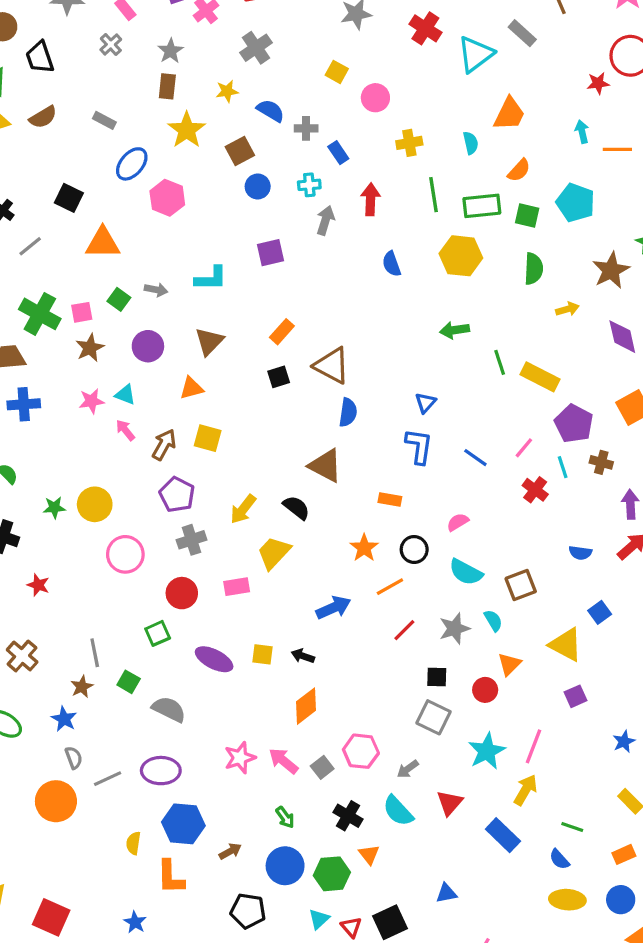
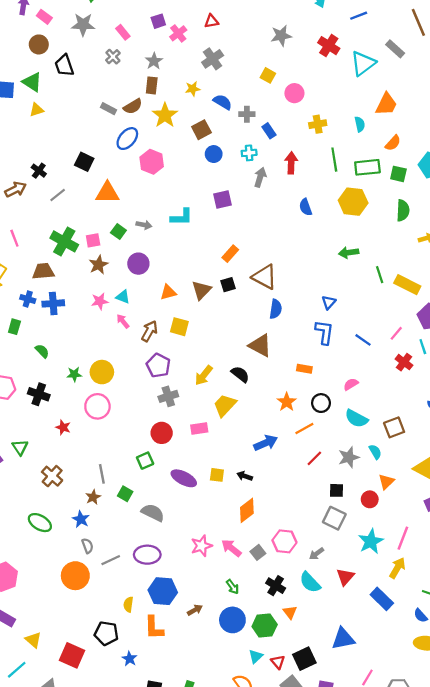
brown semicircle: (43, 117) -> (133, 106), moved
brown triangle: (209, 341) -> (201, 290), moved
pink circle: (125, 554) -> (97, 406), moved
blue triangle: (446, 893) -> (343, 639), size x1.6
black pentagon: (248, 911) -> (106, 633), moved

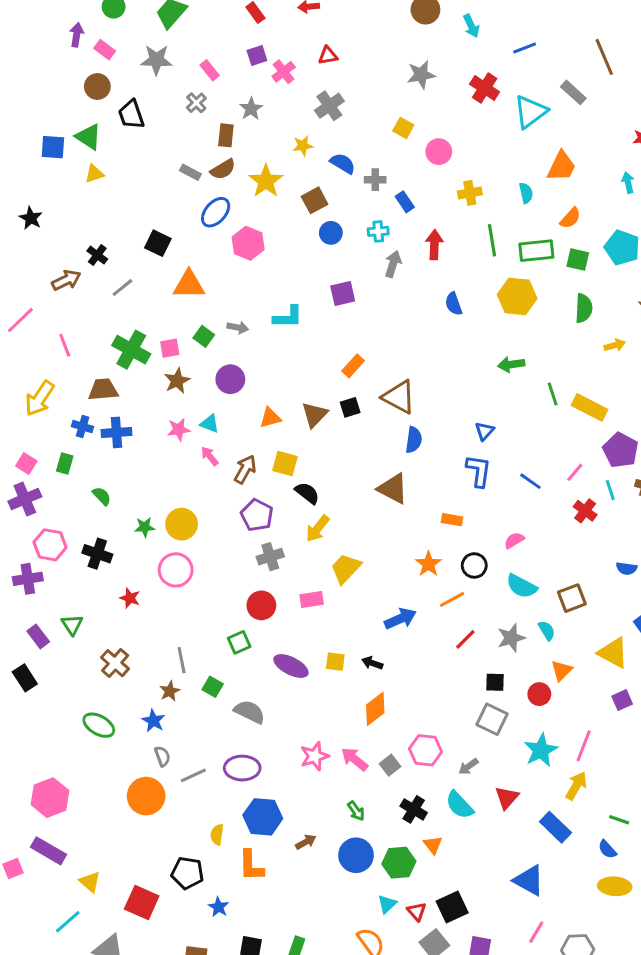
brown rectangle: (152, 85) -> (226, 135), moved
black semicircle: (240, 374) -> (307, 493), moved
blue triangle: (343, 639) -> (529, 880), moved, turned 40

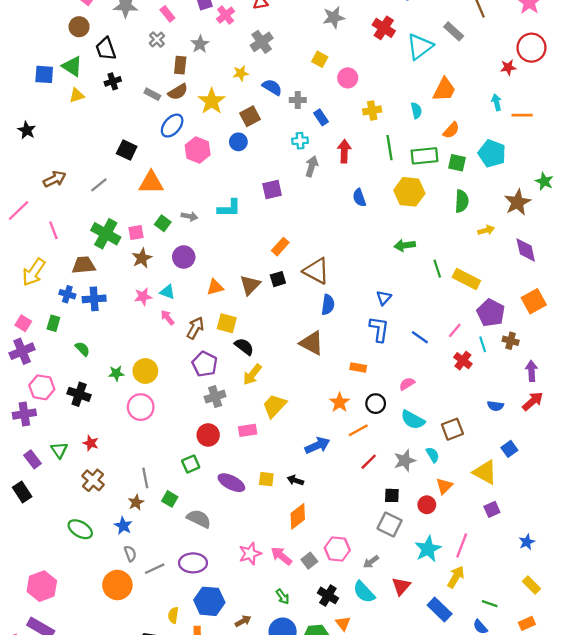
blue circle: (331, 233) -> (238, 142), moved
black cross: (97, 255) -> (113, 81), moved, turned 35
red star: (130, 598) -> (91, 443), moved

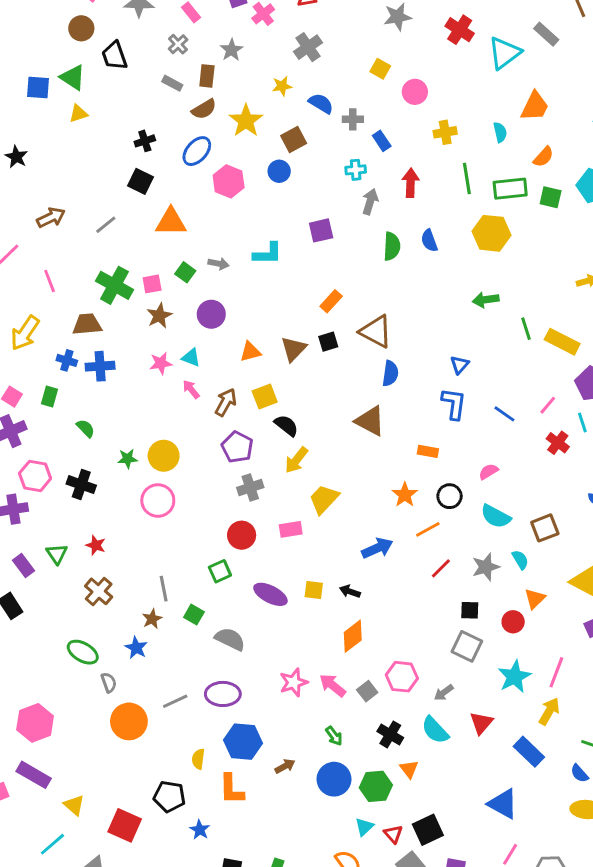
black cross: (113, 81) -> (145, 141), moved
gray rectangle: (152, 94) -> (172, 83), moved
green semicircle: (462, 201) -> (392, 246), moved
yellow square: (227, 323) -> (265, 397), turned -36
gray semicircle: (130, 554) -> (109, 682), moved

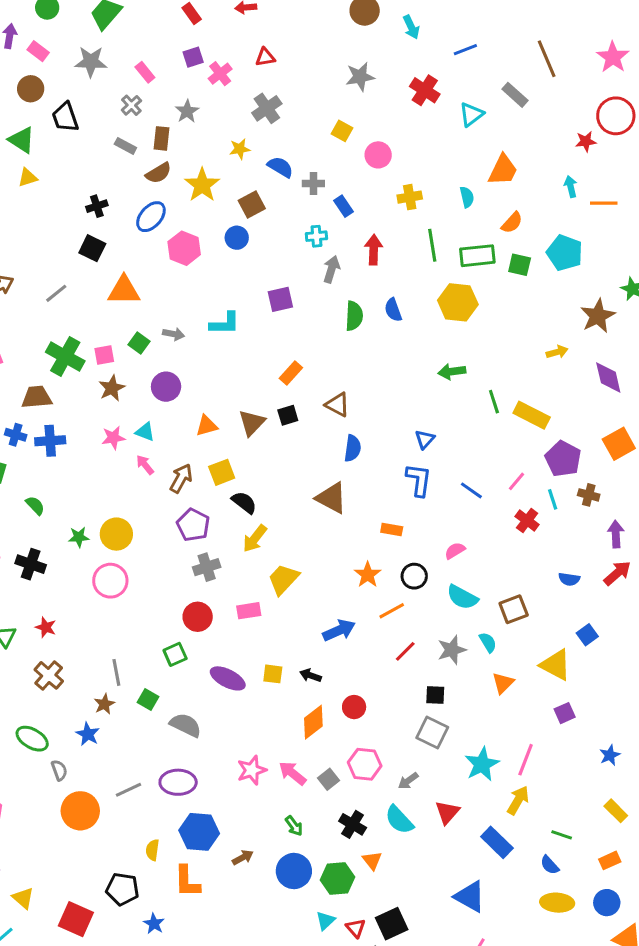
cyan triangle: (504, 53) -> (471, 114), size x0.7
brown triangle: (376, 332) -> (338, 405), size x0.7
red circle: (513, 622) -> (354, 707), moved

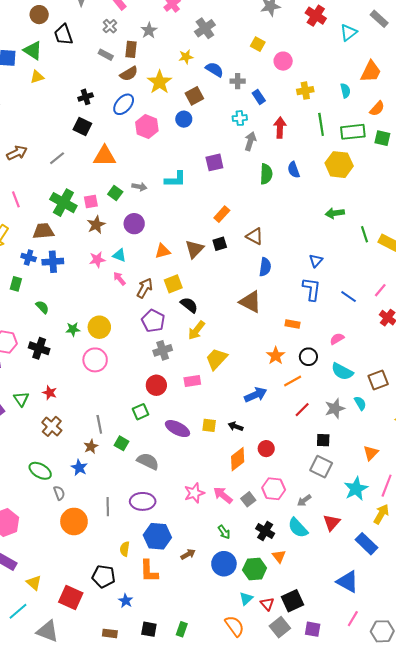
orange triangle: (503, 683) -> (371, 453), moved
gray line: (128, 790) -> (108, 507), turned -66

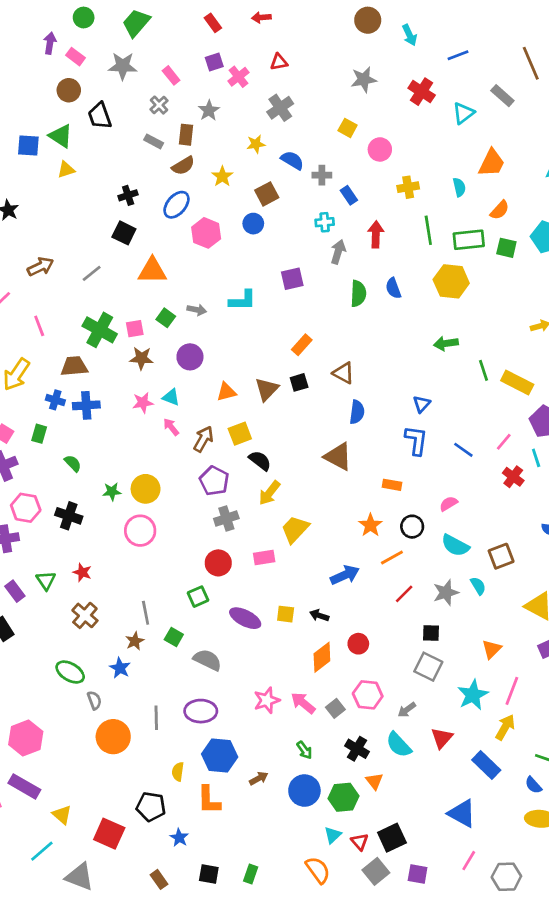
yellow star: (160, 82) -> (222, 176), size x0.7
brown star: (96, 225) -> (141, 358), turned 30
brown rectangle: (110, 633) -> (159, 879), turned 48

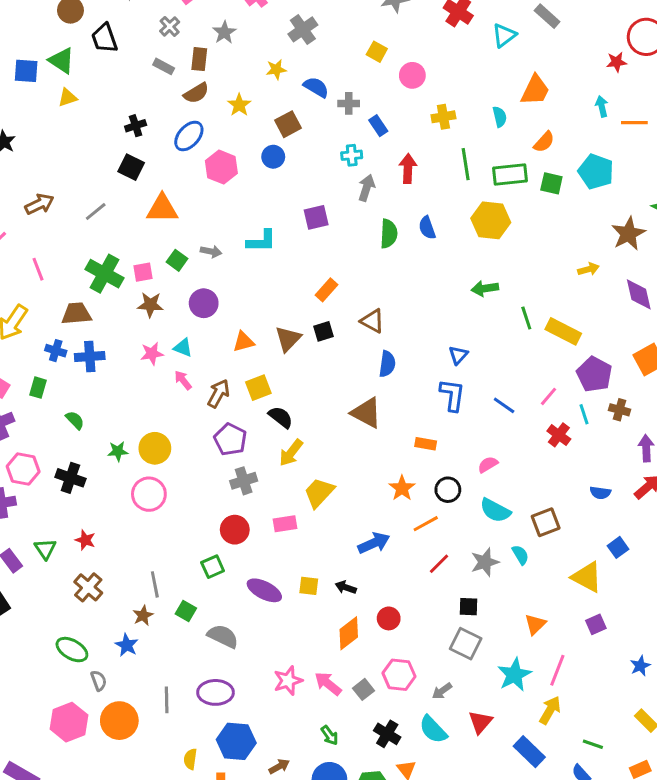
pink hexagon: (26, 738) -> (69, 722), moved

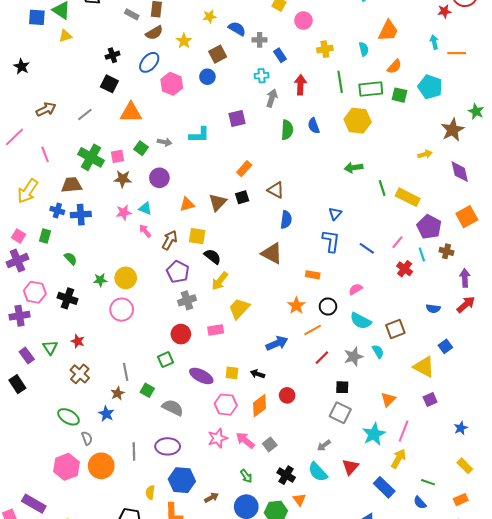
yellow square: (258, 388) -> (197, 236), turned 30
pink hexagon: (399, 675) -> (226, 405), moved

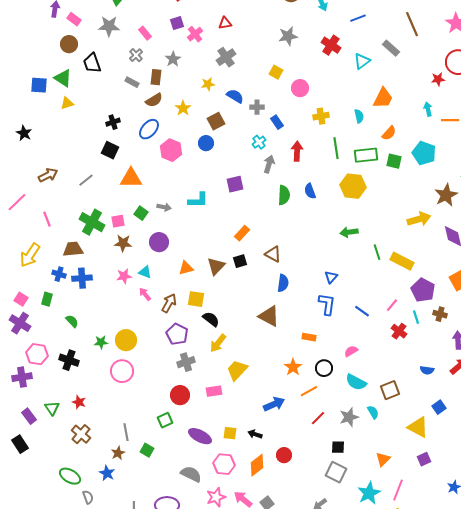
cyan cross: (262, 76) -> (259, 142), turned -32
yellow arrow: (425, 154) -> (419, 219), size x1.6
purple cross: (17, 261) -> (20, 323), turned -35
gray semicircle: (173, 408) -> (191, 474), moved

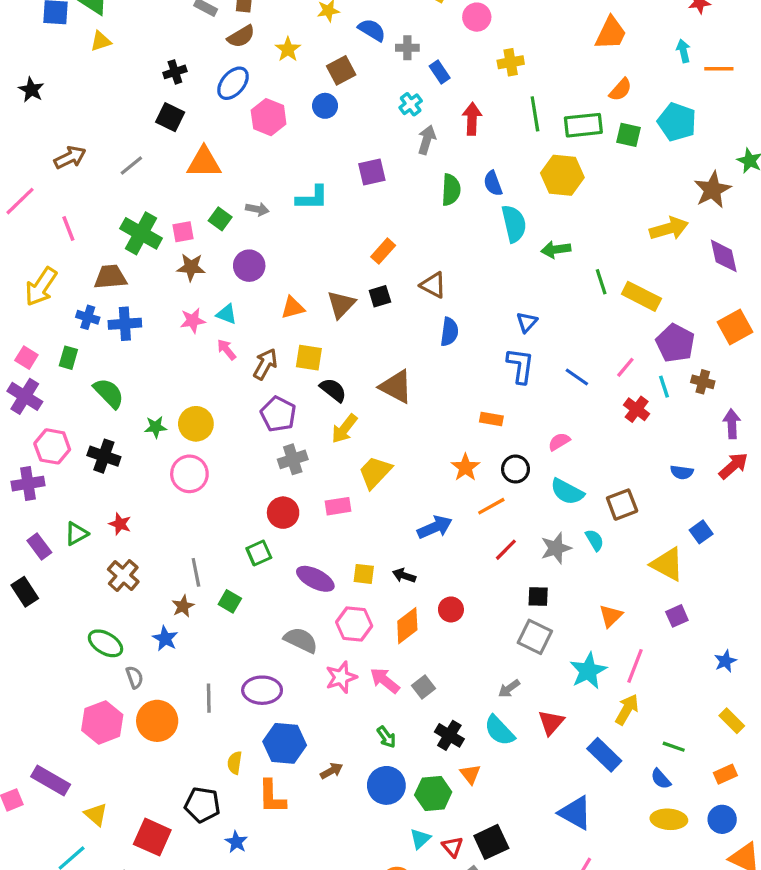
cyan semicircle: (359, 116) -> (514, 224), moved, size x1.6
brown triangle: (269, 316) -> (396, 387), moved
green semicircle: (72, 321) -> (109, 393), size x1.5
green triangle: (52, 408) -> (76, 534), turned 35

